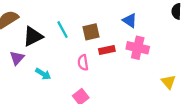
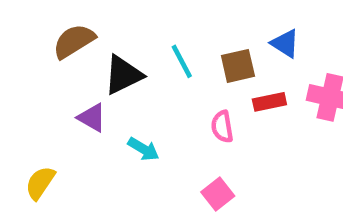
blue triangle: (130, 20) -> (285, 43), moved
purple triangle: (17, 58) -> (92, 118), turned -42

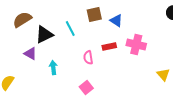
brown square: (238, 66) -> (94, 15), moved
cyan arrow: (144, 149) -> (53, 68), turned -128

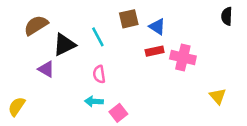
red rectangle: (109, 47) -> (155, 51), moved
pink semicircle: (88, 58) -> (99, 74), moved
cyan arrow: (53, 68) -> (94, 101), moved, turned -80

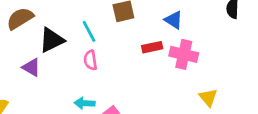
blue triangle: (157, 27) -> (174, 20), moved
pink semicircle: (99, 74) -> (90, 60), moved
yellow triangle: (218, 96) -> (208, 97), moved

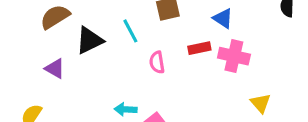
pink semicircle: (90, 60) -> (157, 62), moved
purple triangle: (31, 67) -> (55, 69), moved

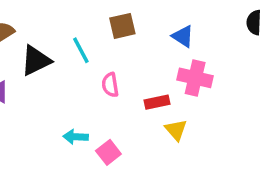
red rectangle: (199, 48) -> (157, 102), moved
yellow triangle: (261, 103) -> (176, 130), moved

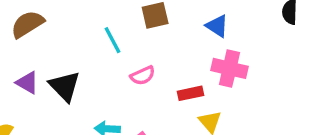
black triangle: (36, 61) -> (65, 86), moved, turned -48
pink semicircle: (110, 85) -> (143, 76), turned -105

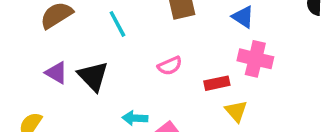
cyan line: (112, 40) -> (117, 24), moved

